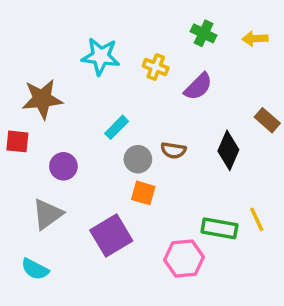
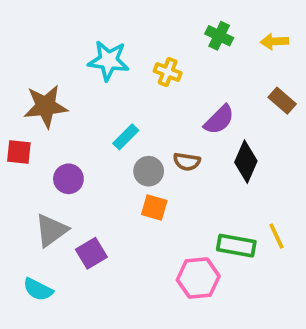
purple semicircle: (198, 87) -> (219, 120), moved
brown rectangle: (267, 120) -> (282, 101), moved
purple square: (111, 235) -> (91, 253), moved, size x0.7

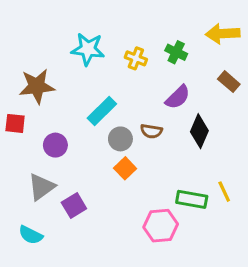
green cross: (219, 36) -> (176, 52), moved
yellow arrow: (274, 41) -> (223, 34), size x1.5
cyan rectangle: (126, 137) -> (102, 111), size x1.4
orange square: (154, 207) -> (125, 168), turned 30

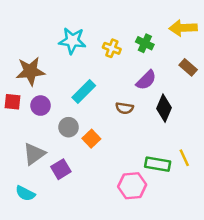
gray circle: (120, 139) -> (69, 127), moved
purple circle: (55, 145) -> (41, 106), moved
orange square: (125, 168) -> (91, 139), moved

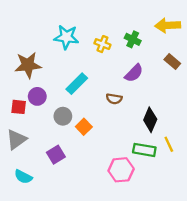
red square: (13, 102) -> (19, 107), moved
black diamond: (164, 108) -> (150, 120), moved
gray triangle: (34, 154) -> (16, 140), moved

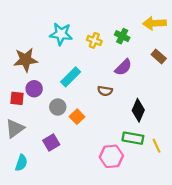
yellow line: (169, 144) -> (157, 146), moved
cyan semicircle: (23, 177) -> (21, 163), turned -98

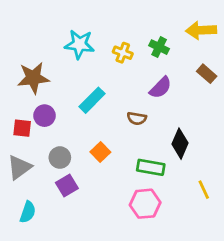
gray circle: (58, 107) -> (60, 158), moved
green rectangle: (133, 138) -> (151, 167), moved

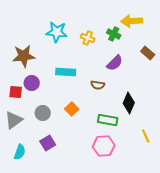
yellow arrow: (201, 30) -> (132, 21), moved
cyan rectangle: (92, 100) -> (66, 72), turned 48
purple square: (67, 185) -> (48, 143), moved

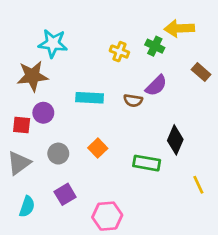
cyan star: (57, 32) -> (53, 43), moved
brown semicircle: (98, 85) -> (133, 101), moved
pink hexagon: (104, 146) -> (107, 216), moved

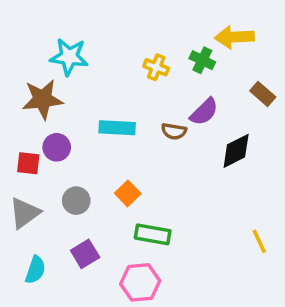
black diamond: (175, 140) -> (236, 151), moved, turned 40
green rectangle: (147, 163) -> (153, 234), moved

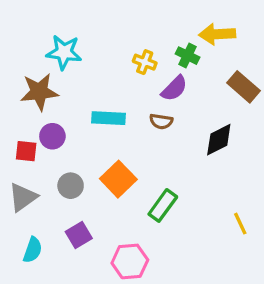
brown rectangle: (263, 94) -> (243, 87), size x1.4
purple semicircle: (204, 112) -> (174, 88), moved
orange square: (128, 193) -> (118, 179), size x1.5
green rectangle: (153, 234) -> (163, 205), moved, turned -64

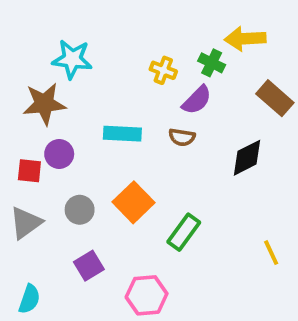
cyan semicircle: (33, 250) -> (29, 299), moved

